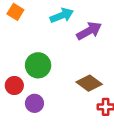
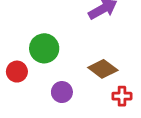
purple circle: (34, 103) -> (62, 92), moved

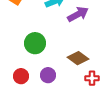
red circle: (17, 72) -> (21, 76), moved

